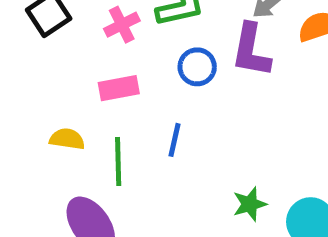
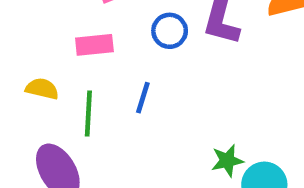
green star: (250, 204) -> (227, 161), moved

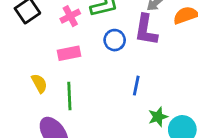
yellow semicircle: (42, 89) -> (39, 83), turned 54
blue line: (143, 98) -> (136, 86), moved

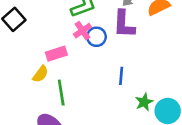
pink cross: (70, 16) -> (82, 31), moved
yellow semicircle: (39, 83) -> (40, 74), moved, turned 72

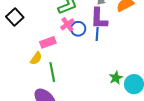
blue line: (121, 76) -> (97, 34), moved

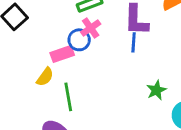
blue circle: (78, 29) -> (79, 40), moved
green star: (116, 78) -> (156, 90), moved

